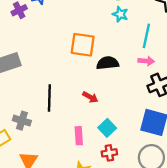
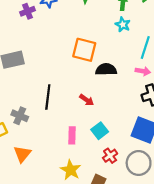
red cross: (109, 153) -> (110, 156), moved, turned -32

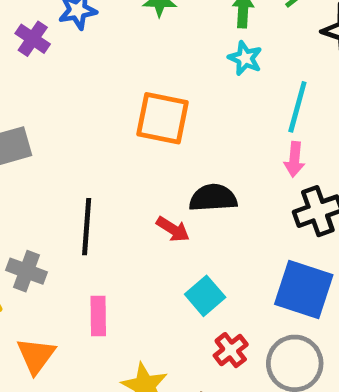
purple cross: (27, 11) -> (33, 39), turned -32
black semicircle: (106, 69) -> (213, 198), moved
pink arrow: (143, 71) -> (294, 159), turned 88
pink rectangle: (72, 135) -> (98, 316), moved

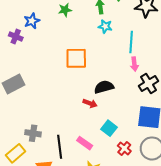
black line: (87, 227) -> (60, 147), moved
pink rectangle: (98, 316) -> (85, 143), moved, turned -42

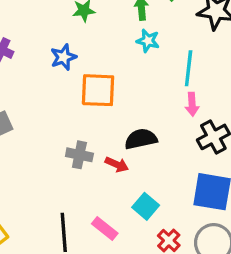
blue star: (32, 21) -> (63, 57), moved
gray cross: (33, 133) -> (79, 155), moved

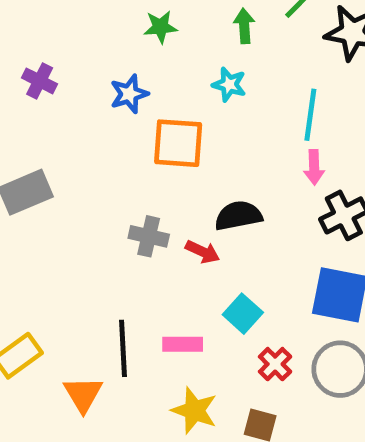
cyan star: (148, 41) -> (229, 84), moved
pink rectangle: (105, 228) -> (183, 344), turned -40

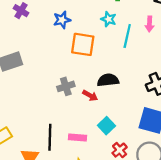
cyan line: (310, 115) -> (127, 36), moved
pink arrow: (314, 167) -> (149, 24), moved
gray cross: (149, 236) -> (66, 86), turned -35

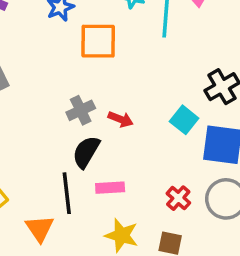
black semicircle: (108, 80) -> (86, 152), moved, turned -45
cyan square: (106, 126) -> (184, 120), moved

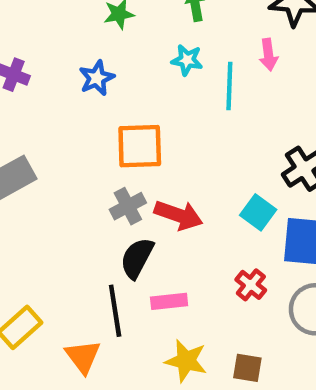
orange square: (98, 41) -> (140, 146), moved
red arrow: (121, 119) -> (178, 215), size x1.5
red cross: (178, 198) -> (251, 285), moved

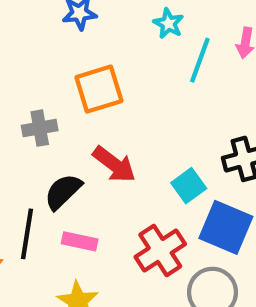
orange square: (140, 146) -> (99, 89), turned -33
gray cross: (128, 206) -> (40, 128), moved
red cross: (251, 285) -> (160, 250), size x1.6

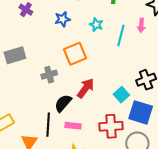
cyan star: (168, 23) -> (96, 25), moved
red arrow: (114, 164) -> (86, 88), turned -85
red cross: (160, 250) -> (111, 126), turned 35

